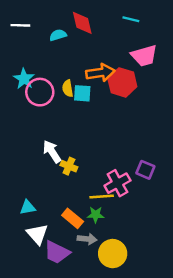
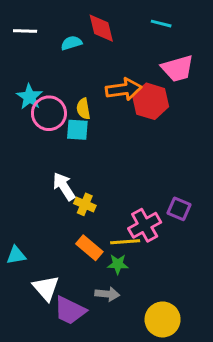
cyan square: (82, 93) -> (77, 130), moved
cyan triangle: (28, 207) -> (16, 255), moved
orange rectangle: (73, 218) -> (89, 248), moved
yellow circle: (113, 254) -> (163, 319), moved

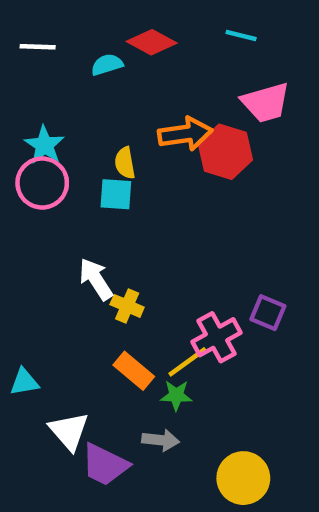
red diamond: (101, 28) -> (152, 42), turned -48
pink circle: (49, 113) -> (42, 183), moved
yellow line: (125, 242) -> (187, 362), turned -32

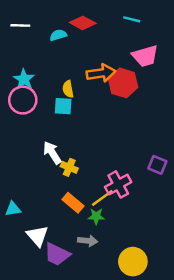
purple square: (268, 313) -> (157, 165), moved

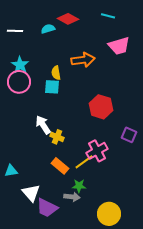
white line: (20, 25) -> (15, 31), moved
red hexagon: (123, 83) -> (101, 107), moved
green star: (96, 216) -> (79, 186), moved

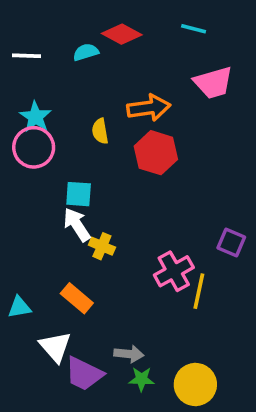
cyan square: (52, 87) -> (79, 194), moved
red hexagon: (101, 107) -> (156, 153), moved
yellow line: (84, 162) -> (199, 291), moved, turned -42
orange rectangle: (60, 166) -> (77, 298), moved
green star: (79, 186) -> (141, 379), moved

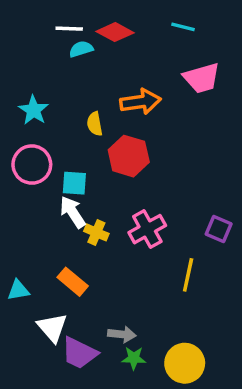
white line: (26, 56) -> (69, 29), moved
pink circle: (34, 147) -> (32, 165), moved
red hexagon: (156, 153) -> (129, 156), moved
pink cross: (174, 271) -> (147, 229), moved

